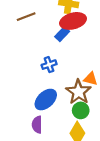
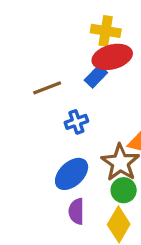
brown line: (26, 17) -> (47, 88), moved
purple semicircle: (37, 125) -> (76, 211), moved

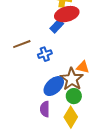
brown line: (47, 88) -> (22, 44), moved
blue ellipse: (72, 174) -> (54, 86), moved

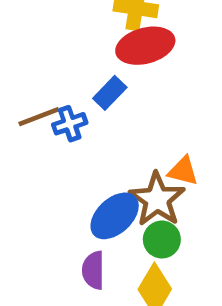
blue rectangle: (57, 26) -> (110, 93), moved
blue cross: (45, 54) -> (70, 124), moved

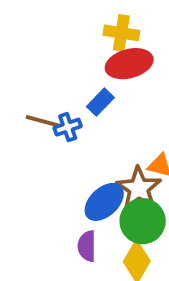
brown line: (39, 117) -> (43, 121), turned 36
green circle: (162, 240) -> (143, 221), size x1.5

